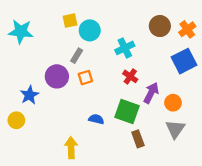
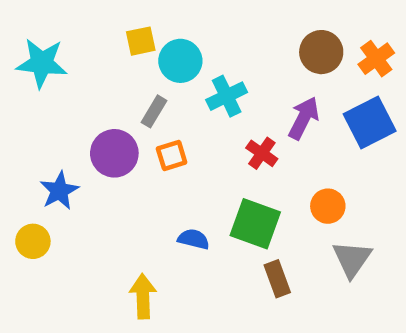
cyan cross: (125, 48) -> (227, 96), moved
purple arrow: (151, 93) -> (304, 118), moved
orange circle: (173, 103) -> (328, 206), moved

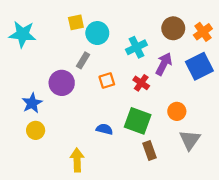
cyan cross: (227, 96) -> (136, 47), moved
orange square: (172, 155) -> (107, 81), moved
yellow circle: (33, 241) -> (36, 130), moved

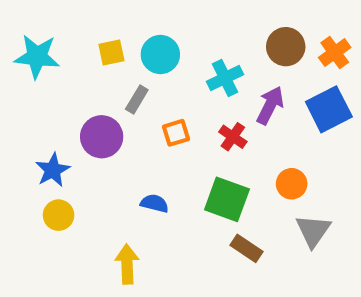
yellow square: (76, 22) -> (111, 53), moved
blue semicircle: (104, 129) -> (154, 203), moved
brown rectangle: (150, 151) -> (247, 248), turned -36

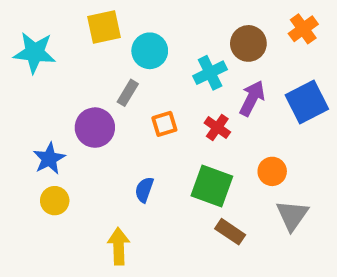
brown circle: (286, 47) -> (248, 43), moved
yellow square: (111, 53) -> (104, 27), moved, size x1.4
orange cross: (335, 53) -> (303, 29), moved
blue semicircle: (154, 203) -> (144, 190), turned -85

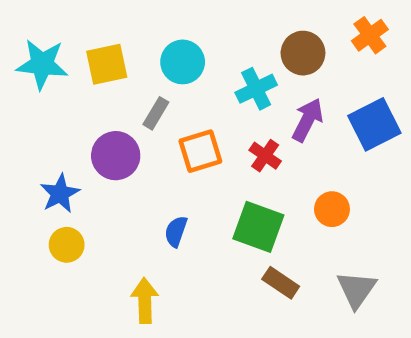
yellow square: (104, 27) -> (107, 64), moved
orange square: (164, 124) -> (200, 151), size x1.4
gray triangle: (292, 215) -> (357, 289), moved

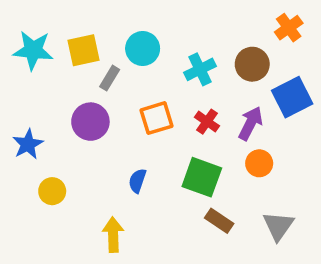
brown circle: (303, 53) -> (252, 64), moved
gray rectangle: (156, 113) -> (110, 78), moved
purple arrow: (307, 120) -> (250, 123), moved
blue star: (60, 194) -> (28, 144), moved

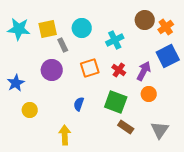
orange cross: (289, 28) -> (166, 27), moved
brown circle: (252, 64) -> (145, 20), moved
gray rectangle: (110, 78) -> (63, 45), turned -56

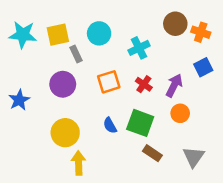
orange cross: (166, 27) -> (201, 32), turned -35
blue square: (168, 56) -> (203, 67), size x0.7
blue semicircle: (79, 104) -> (110, 125), moved, turned -48
yellow circle: (30, 110) -> (65, 133), moved, size x1.5

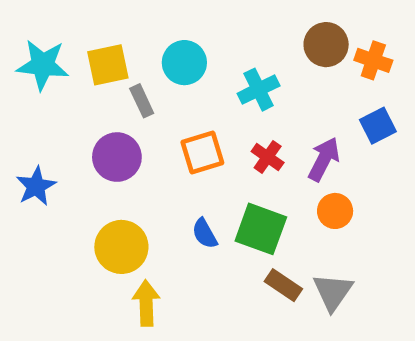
gray triangle: (193, 157) -> (333, 292), moved

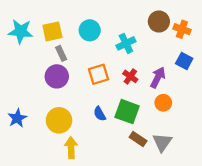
gray rectangle: (142, 101) -> (61, 53), moved
blue square: (378, 126) -> (184, 61), turned -35
blue star: (36, 186) -> (17, 118), moved

